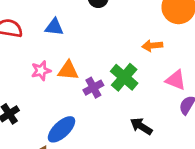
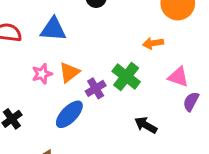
blue triangle: (54, 27) -> (53, 29), size x1.4
orange triangle: (68, 70) -> (69, 72), turned -40
blue ellipse: (62, 129) -> (69, 114), moved

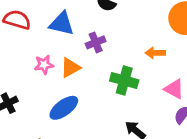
green cross: (126, 77) -> (124, 80), turned -32
purple cross: (96, 88) -> (96, 42), moved

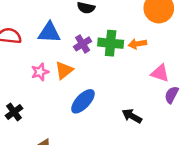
green cross: (124, 80) -> (111, 43), moved
blue ellipse: (64, 108) -> (83, 101), moved

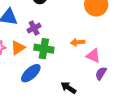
green cross: (111, 43) -> (44, 49), moved
orange arrow: (137, 44) -> (78, 42), moved

